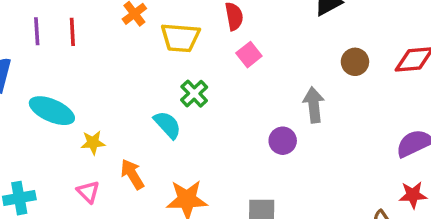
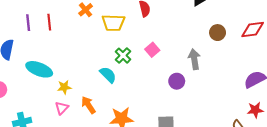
pink square: (249, 55) -> (152, 50), moved
pink triangle: (88, 192) -> (62, 108), moved, turned 32

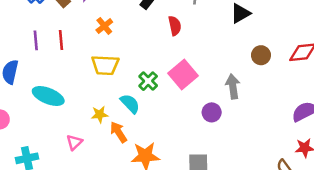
yellow trapezoid: (113, 23) -> (105, 65), moved
pink square: (152, 50) -> (183, 75), size x1.6
yellow star: (64, 87) -> (100, 114), moved
orange arrow: (88, 105) -> (119, 132), moved

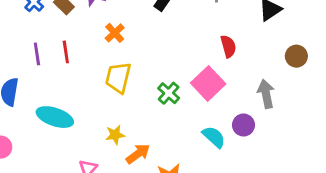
red semicircle: (175, 26) -> (228, 46), moved
yellow trapezoid: (105, 65) -> (118, 78), turned 104
cyan semicircle: (130, 104) -> (214, 137), moved
orange arrow: (119, 132) -> (138, 154), turned 90

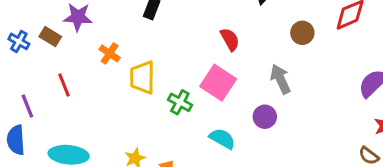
purple line: (37, 54) -> (27, 106), moved
yellow trapezoid: (118, 78) -> (142, 77), moved
cyan semicircle: (214, 137) -> (222, 139), moved

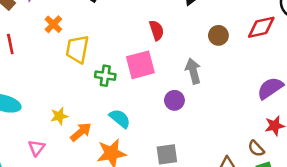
pink square: (218, 83) -> (140, 65), turned 32
green cross: (180, 102) -> (105, 76), turned -30
cyan semicircle: (222, 139) -> (120, 119), moved

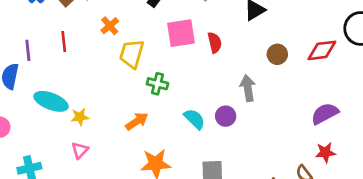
pink square: (140, 65) -> (181, 33), moved
yellow star: (59, 116) -> (80, 117), moved
cyan semicircle: (120, 119) -> (195, 119), moved
orange arrow: (81, 132) -> (137, 121), moved

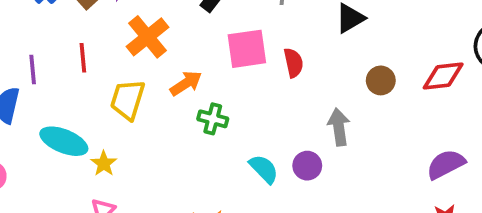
orange cross: (110, 26) -> (147, 37), size x1.6
yellow trapezoid: (132, 54) -> (128, 100), moved
yellow star: (80, 117) -> (104, 164), turned -30
orange arrow: (137, 121) -> (186, 83), moved

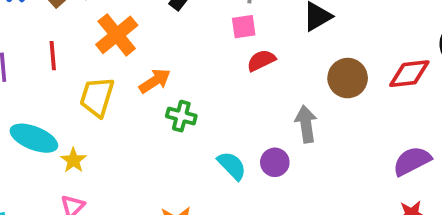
pink square: (247, 49) -> (244, 27), moved, size x0.6
red semicircle: (293, 63) -> (261, 61), turned -104
brown circle: (381, 80) -> (348, 78), size x1.4

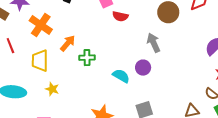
red semicircle: (261, 61) -> (120, 16), turned -126
yellow star: (73, 160) -> (52, 89), moved

